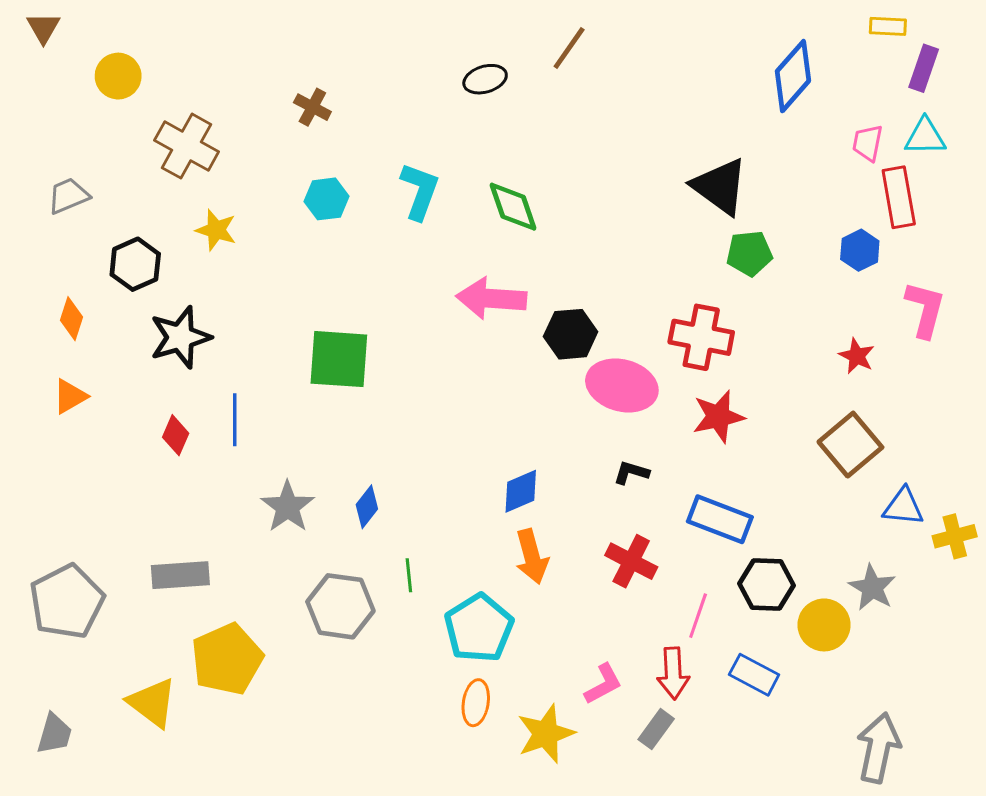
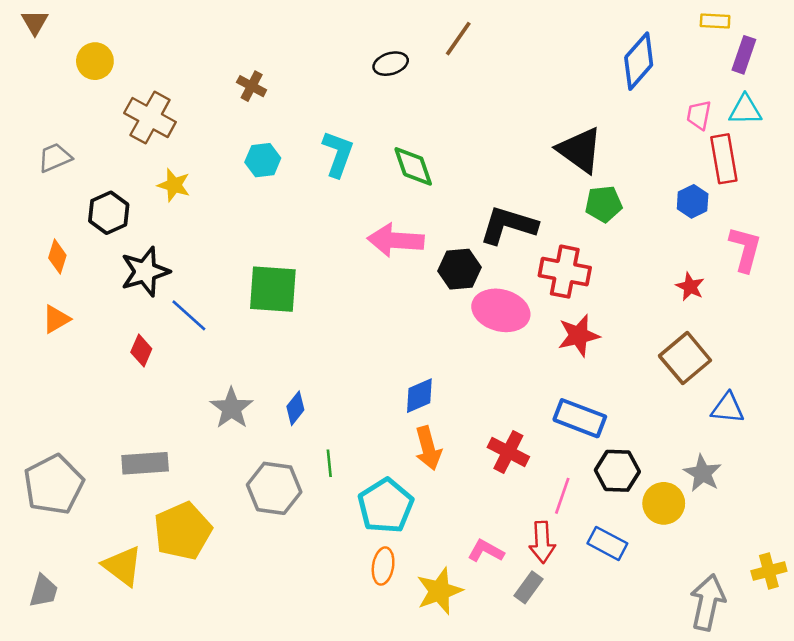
blue line: (235, 420) -> (189, 315), moved, turned -48
black L-shape: (631, 473) -> (508, 225), moved, size x2.0
yellow cross: (955, 536) -> (769, 571), moved
pink L-shape: (603, 684) -> (486, 551), turned -123

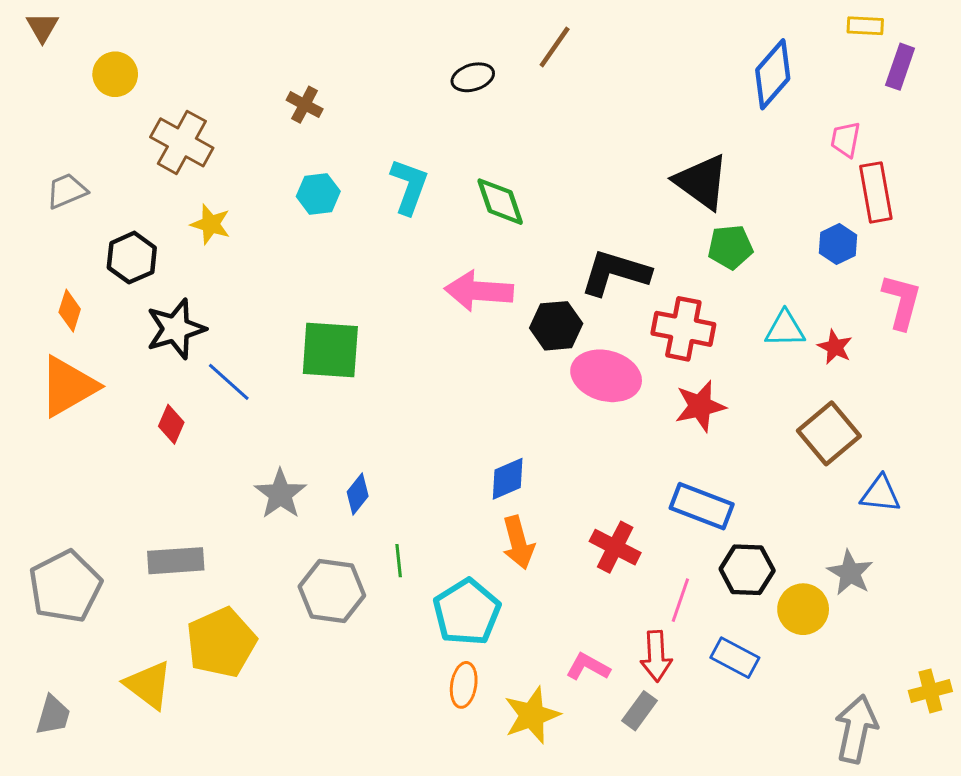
cyan triangle: (745, 110) -> (785, 329), moved
orange triangle: (56, 319) -> (68, 386), size x1.8

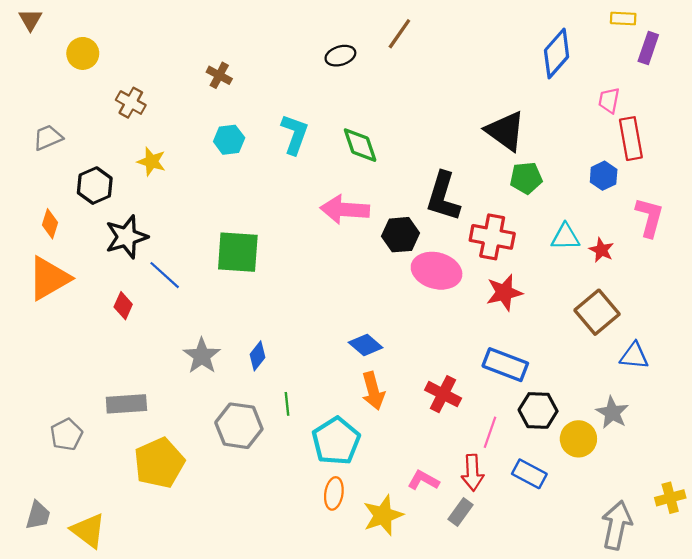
brown cross: (182, 142) -> (131, 103), size x0.7
black L-shape: (615, 273) -> (443, 196), turned -90
blue diamond: (508, 479) -> (366, 345), turned 64
gray pentagon: (65, 586) -> (66, 434), moved, size x0.6
yellow triangle: (148, 685) -> (88, 531), moved

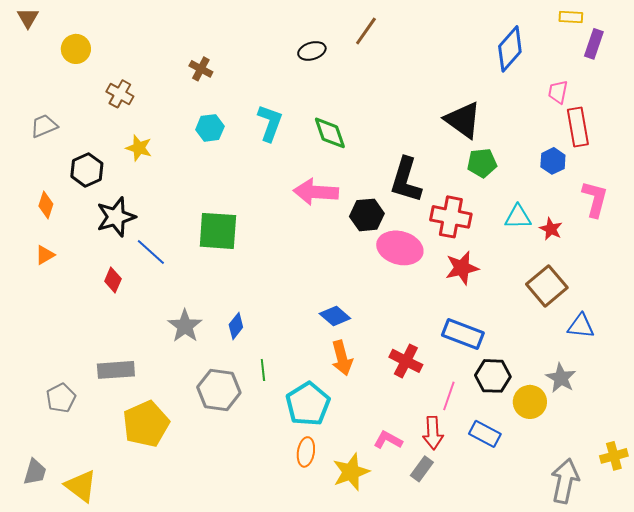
orange triangle: (49, 278) -> (45, 255), size x0.5

